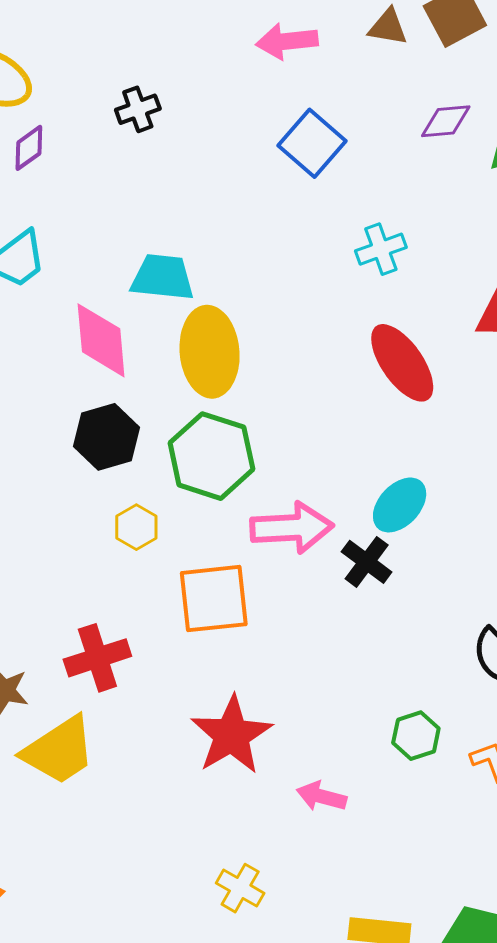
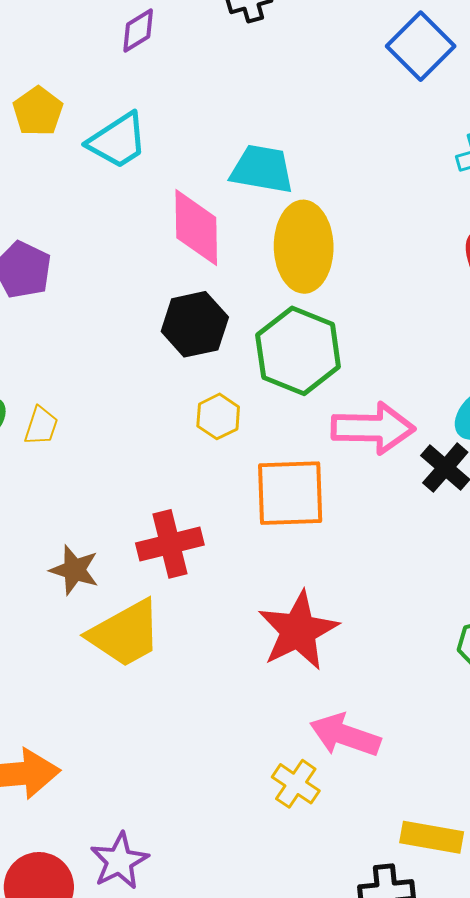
pink arrow: (322, 796) -> (345, 735), moved, size x1.4

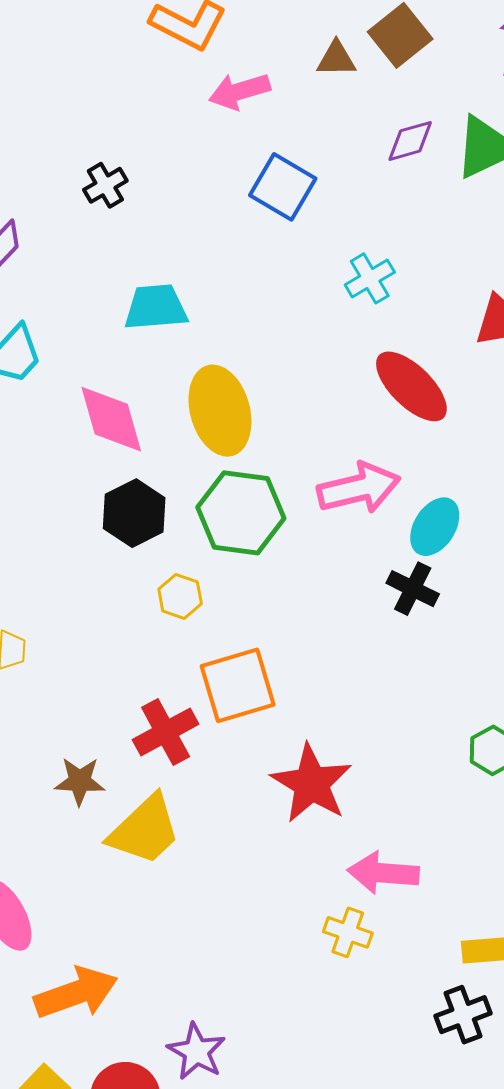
cyan trapezoid: (262, 169) -> (156, 307), moved
pink arrow: (373, 428) -> (359, 488), moved
orange square: (290, 493) -> (238, 685), moved

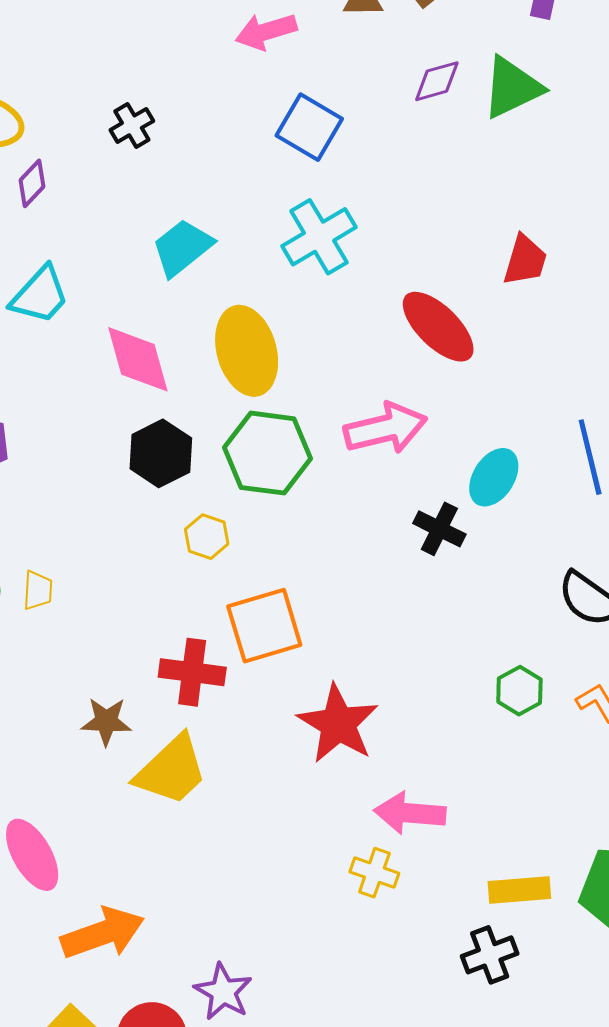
cyan cross: (370, 278) -> (319, 237), moved, size x1.5
cyan trapezoid: (156, 307) -> (182, 248), turned -34
cyan ellipse: (435, 527) -> (494, 477), moved
red cross: (166, 732) -> (192, 672), turned 36

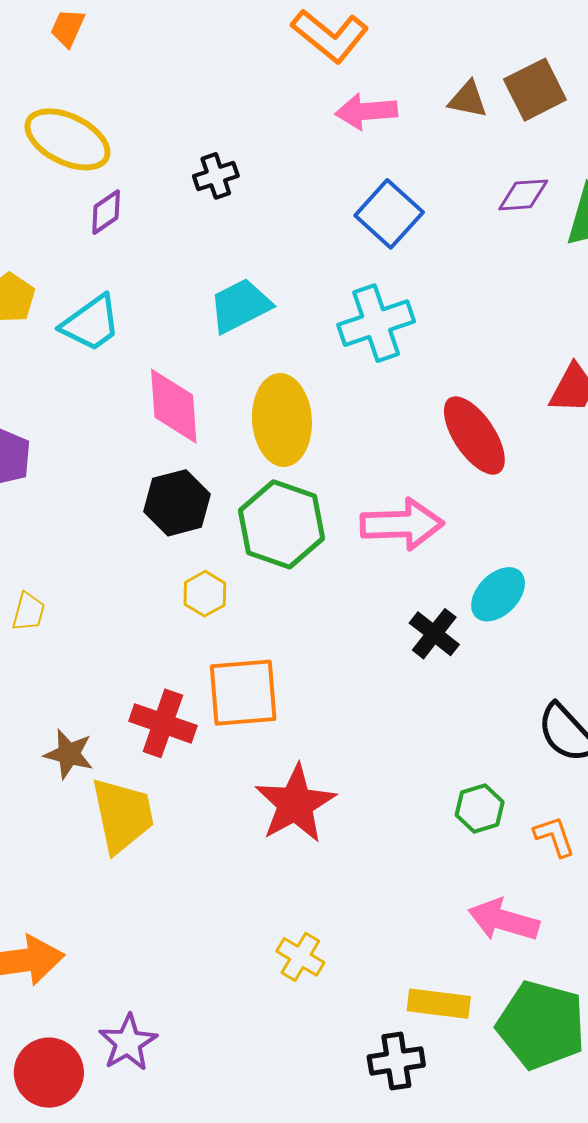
yellow trapezoid: (171, 770) -> (122, 815), turned -70
pink arrow: (410, 813) -> (504, 920), moved

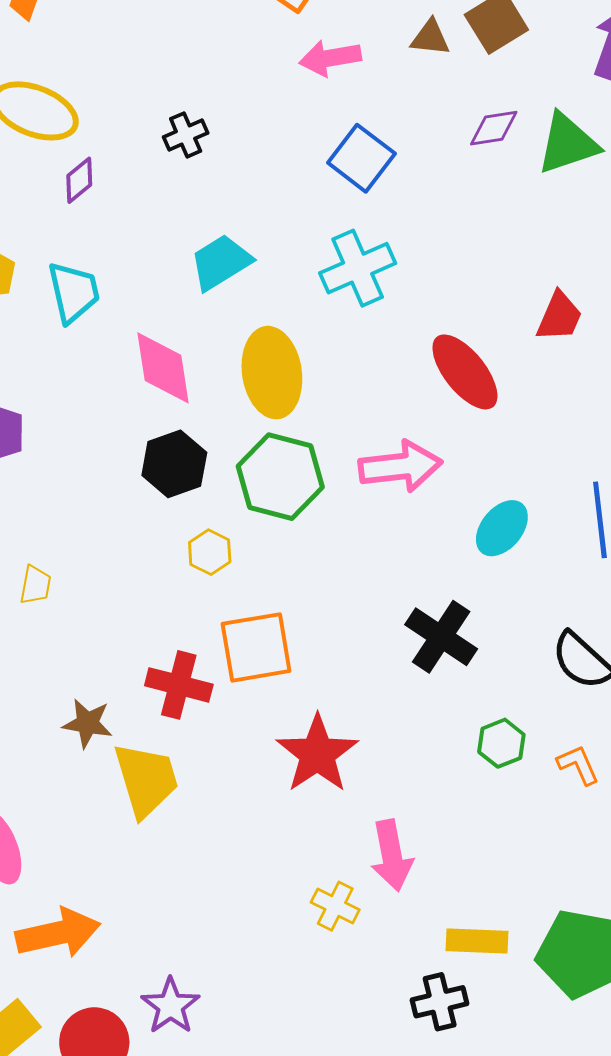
cyan trapezoid: (91, 323) -> (74, 292), turned -62
black cross: (434, 634) -> (441, 637), moved, size x1.4
pink arrow: (504, 920) -> (392, 855), moved, turned -112

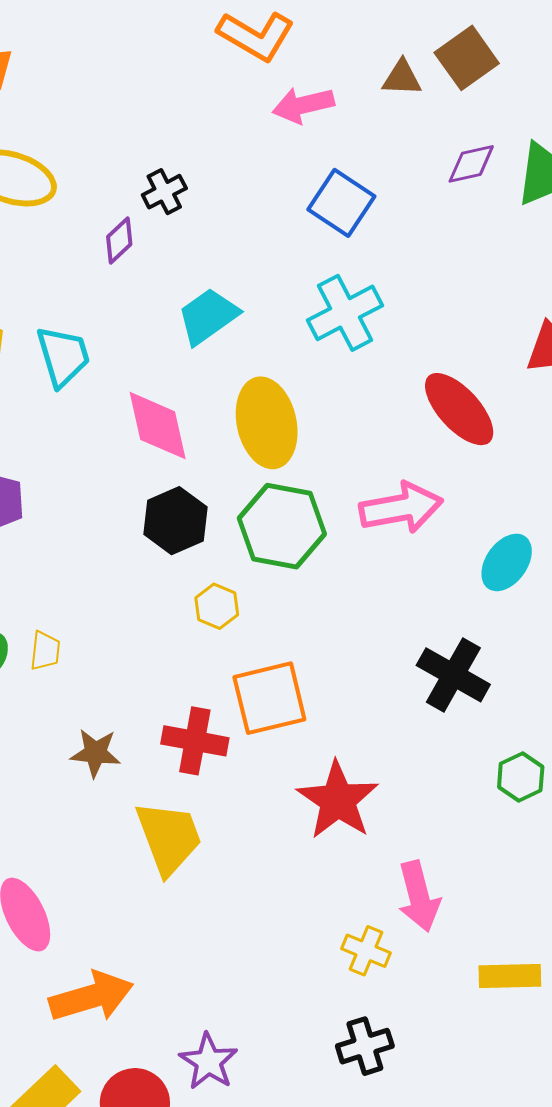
purple diamond: (79, 180) -> (119, 241), moved
brown star: (88, 723) -> (95, 753), moved
black cross: (440, 1002) -> (365, 1046), moved

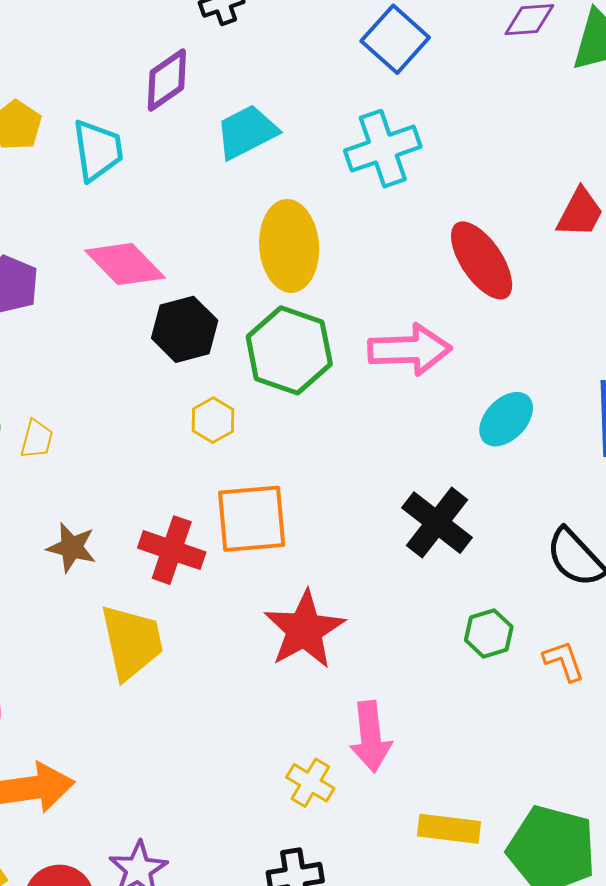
purple diamond: (119, 241) -> (167, 80), moved, size x1.4
pink diamond: (158, 426) -> (125, 264), moved, turned -40

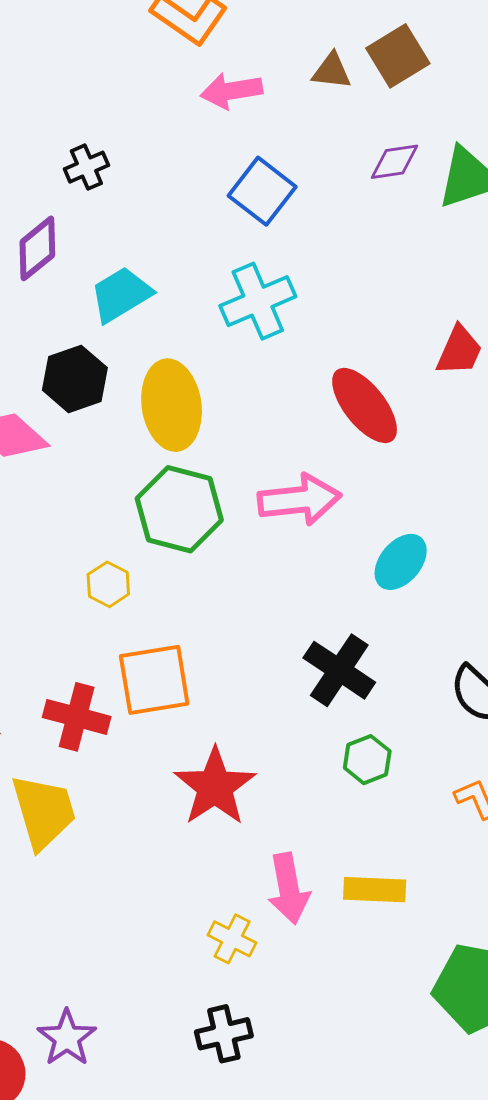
black hexagon: (185, 329) -> (75, 379), moved
green hexagon: (489, 633) -> (367, 760), moved
yellow rectangle: (449, 829) -> (375, 890), moved

